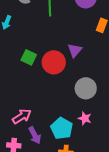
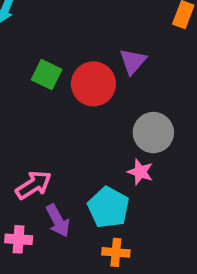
pink star: (85, 118) -> (140, 172), moved

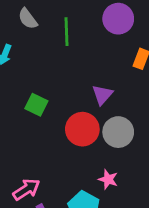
red circle: (93, 84) -> (82, 129), moved
gray circle: (153, 133) -> (118, 132), moved

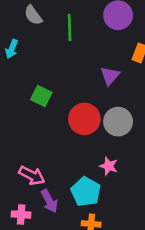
purple triangle: (102, 95) -> (110, 76), moved
pink arrow: (26, 189) -> (32, 175), turned 60

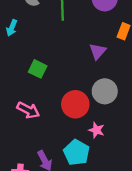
red circle: (84, 119) -> (75, 104), moved
pink arrow: (32, 175) -> (28, 110), moved

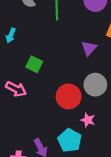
cyan arrow: (12, 28) -> (11, 35), moved
pink arrow: (28, 110) -> (16, 89), moved

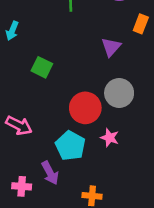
pink arrow: (16, 89) -> (19, 125), moved
cyan pentagon: (70, 140) -> (70, 146), moved

